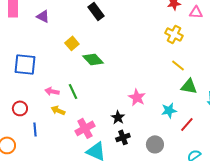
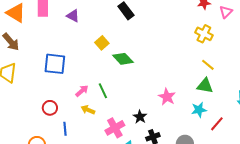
pink triangle: (196, 12) -> (226, 12), turned -48
green triangle: (189, 86) -> (205, 86), moved
pink arrow: (52, 91) -> (82, 91), turned 128
black star: (118, 117) -> (140, 117), moved

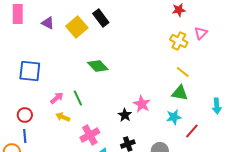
pink triangle: (226, 12) -> (201, 33), moved
yellow square: (102, 43) -> (77, 27), moved, size x1.5
black star: (140, 117) -> (125, 115), moved
blue line: (65, 129) -> (25, 136), moved

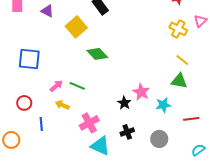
yellow square: (77, 27) -> (76, 27), moved
green line: (78, 98) -> (77, 86), turned -42
cyan star: (174, 117) -> (163, 105), moved
red line: (192, 131) -> (191, 119), turned 42
blue line: (25, 136) -> (41, 124), moved

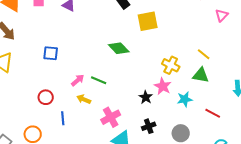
yellow square: (76, 27) -> (148, 21), moved, turned 30
yellow cross: (178, 29) -> (171, 65), moved
blue square: (29, 59) -> (51, 53), size x0.7
red line: (191, 119) -> (213, 113), turned 35

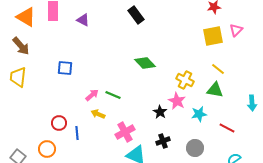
yellow square: (148, 21) -> (213, 36), moved
green diamond: (119, 48) -> (145, 63), moved
red circle: (46, 97) -> (59, 123), moved

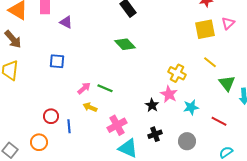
purple triangle: (83, 20) -> (66, 22), moved
green diamond: (145, 63) -> (125, 44), moved
green triangle: (215, 90) -> (227, 83), moved, turned 42

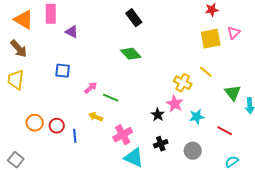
yellow line: (210, 62) -> (206, 72), moved
pink arrow: (84, 88) -> (91, 88), moved
orange circle: (39, 142) -> (35, 123), moved

